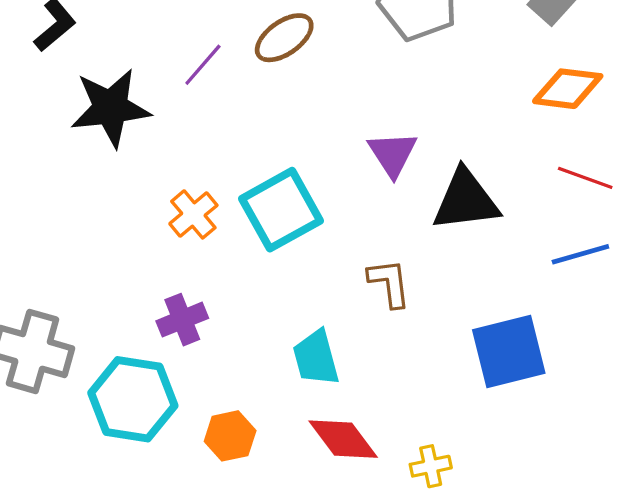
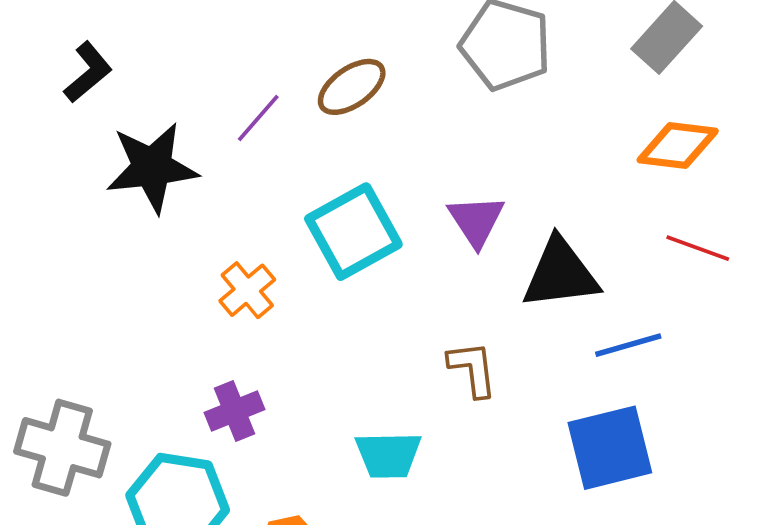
cyan square: (281, 210) -> (353, 232), moved
blue line: (580, 254) -> (628, 345), moved
cyan trapezoid: (316, 358) -> (388, 455), turned -76

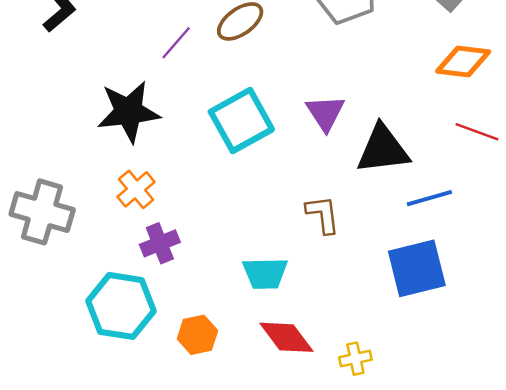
black star: (152, 167) -> (129, 112), moved
orange cross: (247, 290) -> (136, 189), moved
gray cross: (62, 448) -> (42, 212), moved

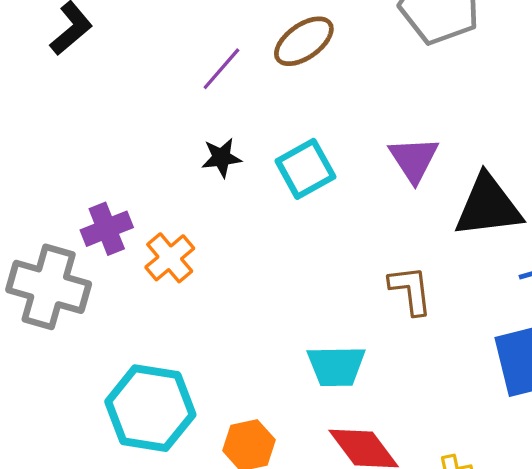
black star: (129, 112) -> (221, 158), moved, size x0.5
cyan square: (241, 120) -> (305, 169), size x0.7
purple cross: (160, 243) -> (107, 229), moved

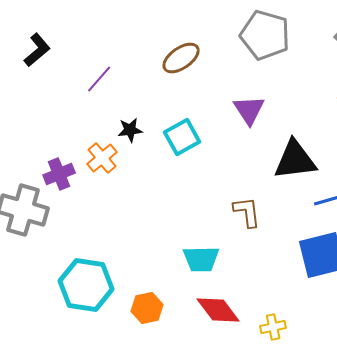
purple line: (221, 69) -> (99, 79), moved
purple triangle: (414, 159) -> (249, 110), moved
orange cross: (170, 258) -> (102, 158), moved

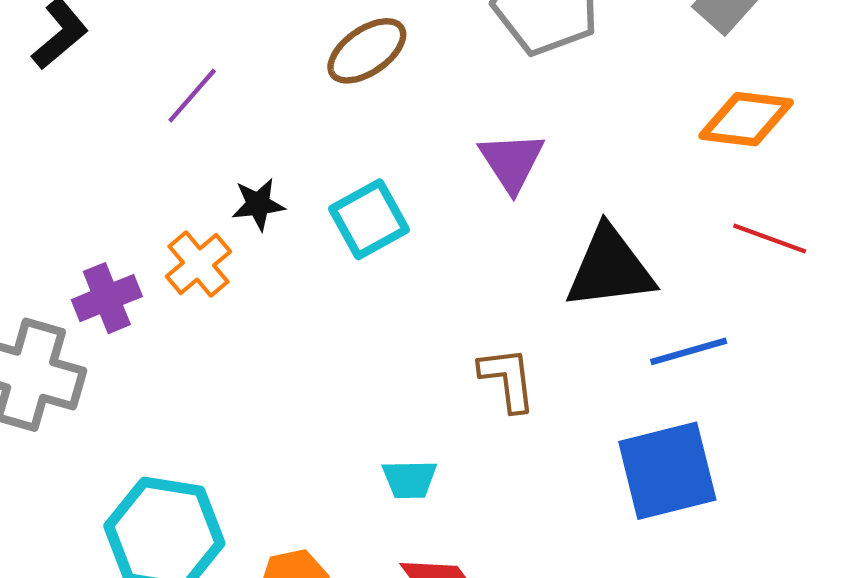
cyan trapezoid: (201, 259) -> (409, 479), size x0.7

